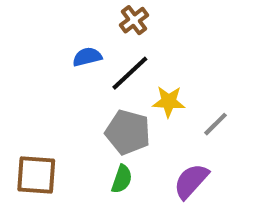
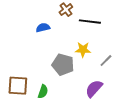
black line: (130, 73) -> (90, 22), moved, turned 50
green semicircle: (122, 179) -> (43, 92), moved

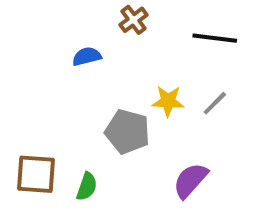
black line: (90, 22) -> (215, 38), moved
gray line: (106, 61) -> (215, 103), moved

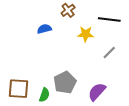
yellow star: (168, 101) -> (86, 34), moved
gray pentagon: (127, 132) -> (65, 82), moved, turned 30

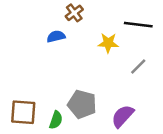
brown cross: (68, 10) -> (74, 13), moved
gray pentagon: (65, 82) -> (82, 104), turned -30

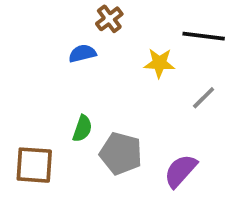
green semicircle: (56, 120) -> (82, 129), moved

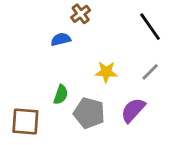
black line: (204, 36) -> (150, 27), turned 48
yellow star: (159, 63) -> (106, 72), moved
purple semicircle: (181, 171) -> (133, 110), moved

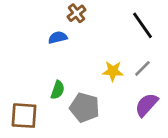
yellow star: (106, 72) -> (113, 71), moved
purple semicircle: (133, 110) -> (146, 105), moved

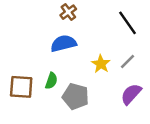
blue semicircle: (58, 37) -> (63, 43), moved, size x1.5
yellow star: (113, 71) -> (101, 64), turned 30
brown square: (24, 116) -> (21, 87), moved

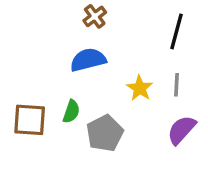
black line: (127, 23) -> (176, 31), turned 50
gray line: (127, 62) -> (176, 85), turned -42
gray pentagon: (76, 97) -> (105, 133), turned 30

